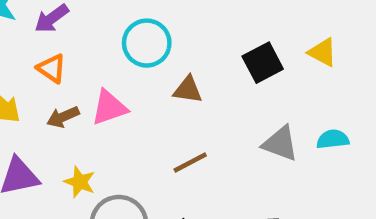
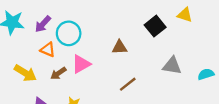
cyan circle: (147, 43) -> (69, 33), moved
cyan semicircle: (333, 139) -> (206, 74), moved

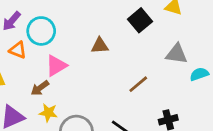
gray triangle: (172, 66) -> (177, 54), moved
brown arrow: (58, 73) -> (40, 88), moved
brown line: (128, 84) -> (138, 84), moved

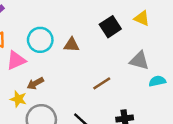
cyan circle: (41, 31) -> (40, 40), moved
pink triangle: (56, 66) -> (16, 60), moved
brown arrow: (40, 88) -> (35, 83), moved

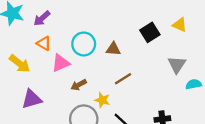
gray triangle: (139, 61) -> (177, 65), turned 48
brown line: (102, 83) -> (123, 79), moved
yellow star: (18, 99) -> (102, 100), moved

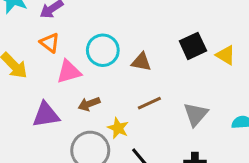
yellow triangle: (180, 25) -> (226, 55), moved
gray triangle: (177, 65) -> (196, 114), moved
purple triangle: (32, 99) -> (46, 115), moved

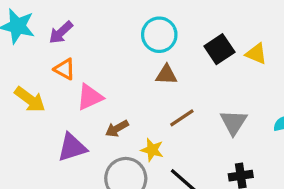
cyan circle: (103, 50) -> (159, 35), moved

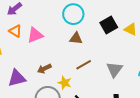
pink triangle: (90, 97) -> (35, 35), moved

